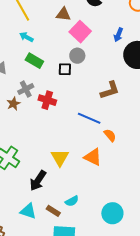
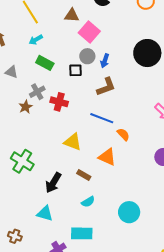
blue arrow: (118, 35) -> (105, 61), moved
cyan arrow: (26, 37) -> (36, 40), turned -56
brown L-shape: (110, 90) -> (106, 87), moved
yellow triangle: (60, 158) -> (73, 142), moved, turned -36
brown rectangle: (53, 211) -> (84, 175), moved

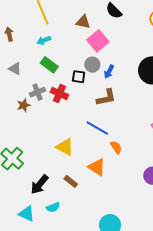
red cross: (59, 102) -> (59, 94), moved
cyan semicircle: (88, 202) -> (53, 207), moved

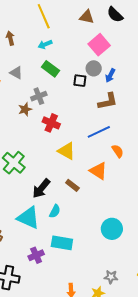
brown triangle: (83, 22) -> (87, 17), moved
red cross: (59, 94) -> (51, 123), moved
blue line: (97, 128) -> (99, 132), turned -55
cyan semicircle: (53, 207) -> (55, 211), turned -40
cyan triangle: (27, 214) -> (28, 218), size x1.4

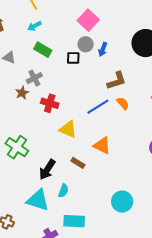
brown L-shape: (108, 101) -> (117, 81), moved
orange semicircle: (118, 151) -> (123, 103), moved

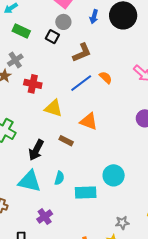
blue arrow: (103, 49) -> (94, 17), moved
black square: (73, 58) -> (52, 37), turned 32
brown L-shape: (117, 81) -> (82, 53), moved
cyan semicircle: (63, 191) -> (59, 178), moved
cyan rectangle: (74, 221) -> (86, 193), moved

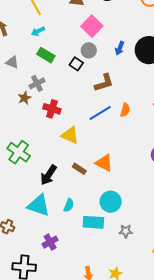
orange semicircle: (106, 78) -> (125, 110), turned 56
orange triangle: (89, 121) -> (104, 163), moved
cyan circle: (114, 175) -> (111, 202), moved
gray star: (122, 223) -> (126, 231), moved

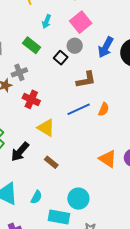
cyan arrow: (38, 31) -> (47, 21), moved, turned -48
blue arrow: (120, 48) -> (106, 47), size x1.5
orange triangle: (104, 163) -> (108, 159), moved
black arrow: (49, 175) -> (20, 152), moved

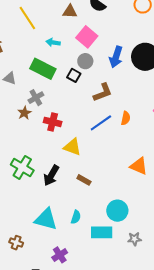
cyan arrow: (47, 21) -> (53, 42), turned 88
green rectangle: (32, 45) -> (43, 69), size x1.4

